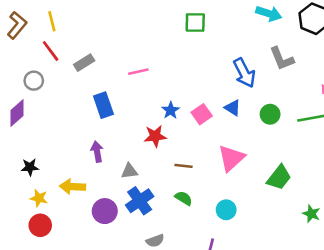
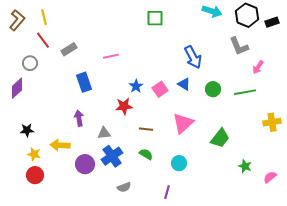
gray L-shape: (282, 59) -> (239, 46), moved

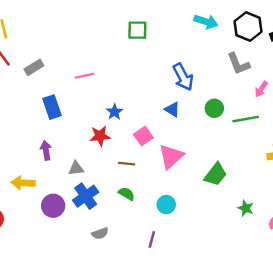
pink square: (160, 89) -> (143, 136), moved
green circle: (213, 89) -> (214, 108), moved

